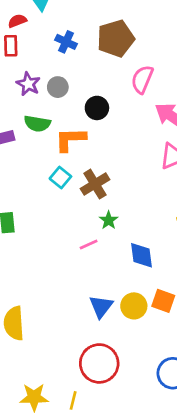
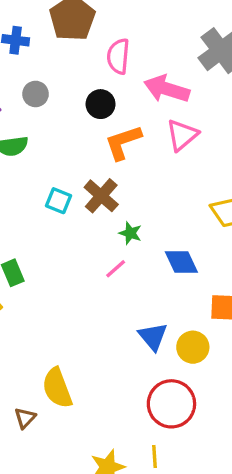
gray circle: (58, 87) -> (36, 94), moved
black circle: (97, 108) -> (101, 104), moved
orange L-shape: (70, 139) -> (123, 142), moved
yellow circle: (134, 306) -> (193, 347), moved

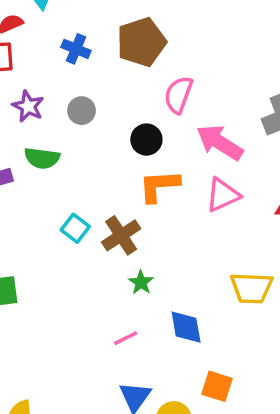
pink line: (116, 269) -> (126, 338), moved

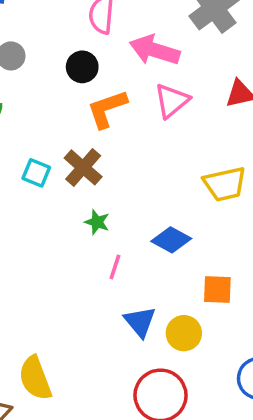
green star: (141, 282) -> (97, 222), moved
blue diamond: (186, 327) -> (171, 240), turned -36
pink line: (126, 338) -> (115, 267), turned -30

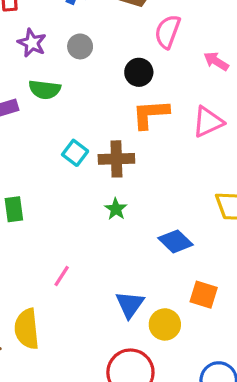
pink arrow: (155, 50) -> (216, 61), moved, size x0.6
brown cross: (83, 167) -> (116, 159), turned 32
pink line: (115, 267) -> (62, 276), moved

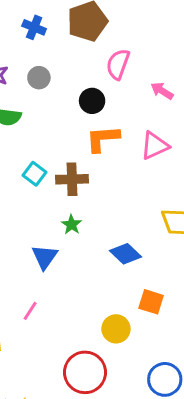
pink line: (62, 276) -> (30, 311), moved
blue triangle: (130, 304) -> (45, 257), moved

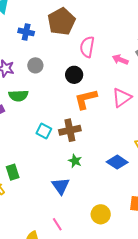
blue diamond: (125, 254) -> (117, 162), moved
pink line: (30, 311) -> (57, 224), turned -56
yellow circle: (116, 329) -> (101, 214), moved

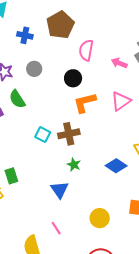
green semicircle: (18, 96) -> (17, 99), turned 60

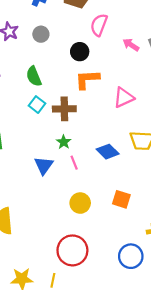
green semicircle: (17, 99) -> (34, 76), moved
pink triangle: (121, 101) -> (124, 98), moved
pink line: (56, 228) -> (74, 163), moved

